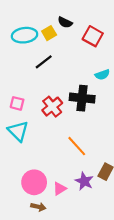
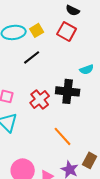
black semicircle: (65, 22) -> (73, 10), moved
red square: (93, 36) -> (67, 31), moved

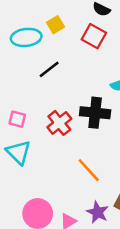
yellow square: (37, 30) -> (56, 25), moved

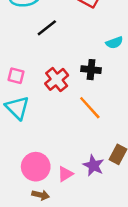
black cross: (95, 113) -> (91, 70), size x0.7
orange line: (89, 170) -> (90, 108), moved

